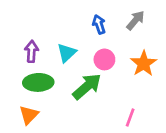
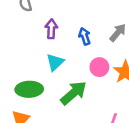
purple arrow: (32, 51) -> (51, 29), moved
pink circle: (104, 59) -> (99, 67), moved

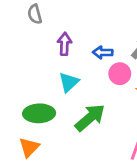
blue arrow: (85, 36) -> (103, 52), turned -70
pink circle: (99, 67) -> (120, 74), moved

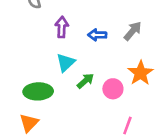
pink circle: (120, 74) -> (113, 89), moved
green arrow: (90, 118) -> (85, 81), moved, size x0.6

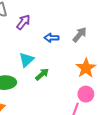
purple arrow: (62, 27) -> (23, 22), moved, turned 35
pink circle: (113, 89) -> (86, 94), moved

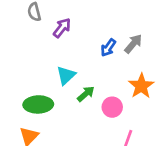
blue arrow: (51, 38) -> (108, 48), moved, turned -56
pink circle: (86, 94) -> (112, 107), moved

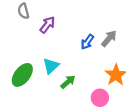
green ellipse: (38, 104) -> (22, 75), moved, turned -50
pink circle: (112, 107) -> (100, 98), moved

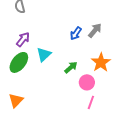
purple arrow: (47, 25) -> (23, 39), moved
green arrow: (68, 82) -> (71, 67), moved

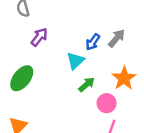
purple arrow: (23, 39) -> (39, 37), moved
cyan triangle: (44, 54) -> (75, 61), moved

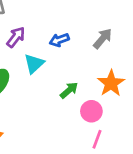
blue arrow: (93, 42) -> (59, 40), moved, turned 35
cyan triangle: (75, 61) -> (34, 64), moved

